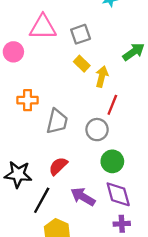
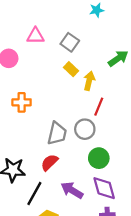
pink triangle: (43, 27) -> (35, 36), size x0.7
gray square: (81, 34) -> (70, 42), turned -36
gray trapezoid: (57, 121) -> (57, 133), moved

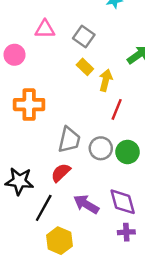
orange cross: (22, 102) -> (29, 105), size x1.4
gray circle: (85, 129) -> (101, 148), moved
green circle: (99, 158) -> (128, 152), moved

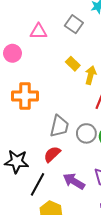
gray square: (84, 37) -> (74, 24), moved

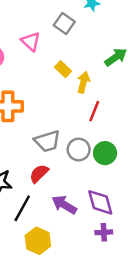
pink triangle: (39, 31) -> (31, 41), moved, turned 42
gray trapezoid: (59, 126) -> (47, 141), turned 60

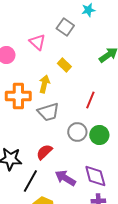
yellow arrow: (83, 82) -> (44, 84), moved
gray trapezoid: (47, 141) -> (48, 112), moved

